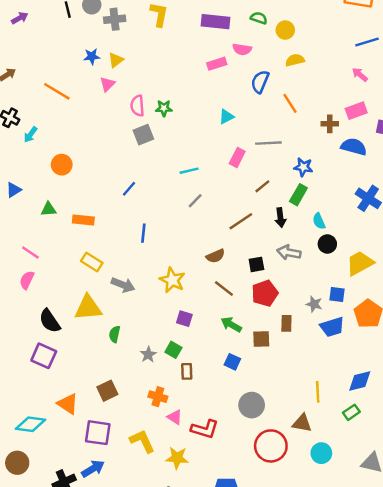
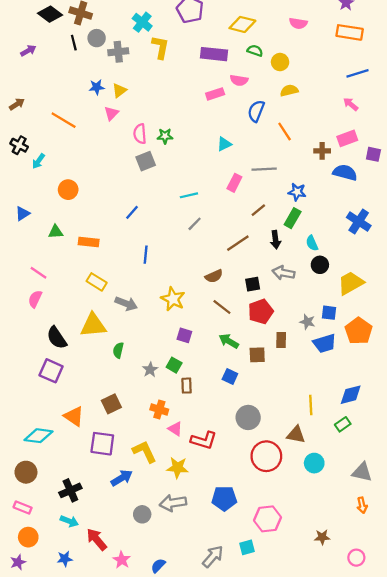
blue arrow: (93, 469) -> (122, 478), moved

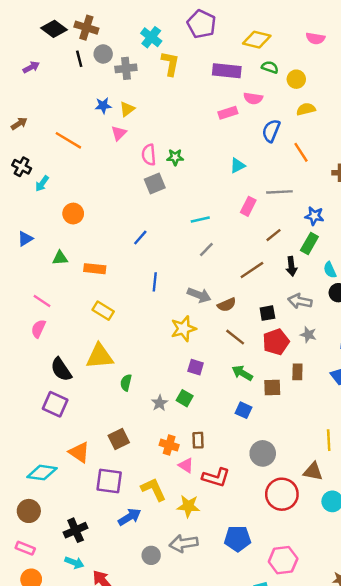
yellow star: (173, 299) -> (184, 329), turned 30
gray arrow: (126, 304) -> (199, 295), moved
gray star: (307, 322) -> (308, 335), moved
brown rectangle: (187, 386) -> (198, 440), moved

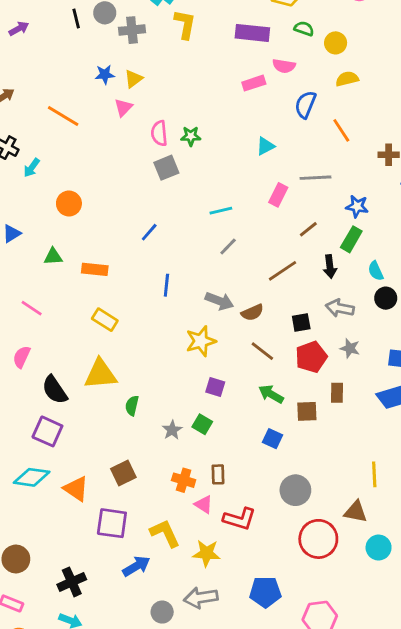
pink semicircle: (38, 329) -> (22, 357), moved
cyan diamond: (42, 473) -> (32, 477), moved

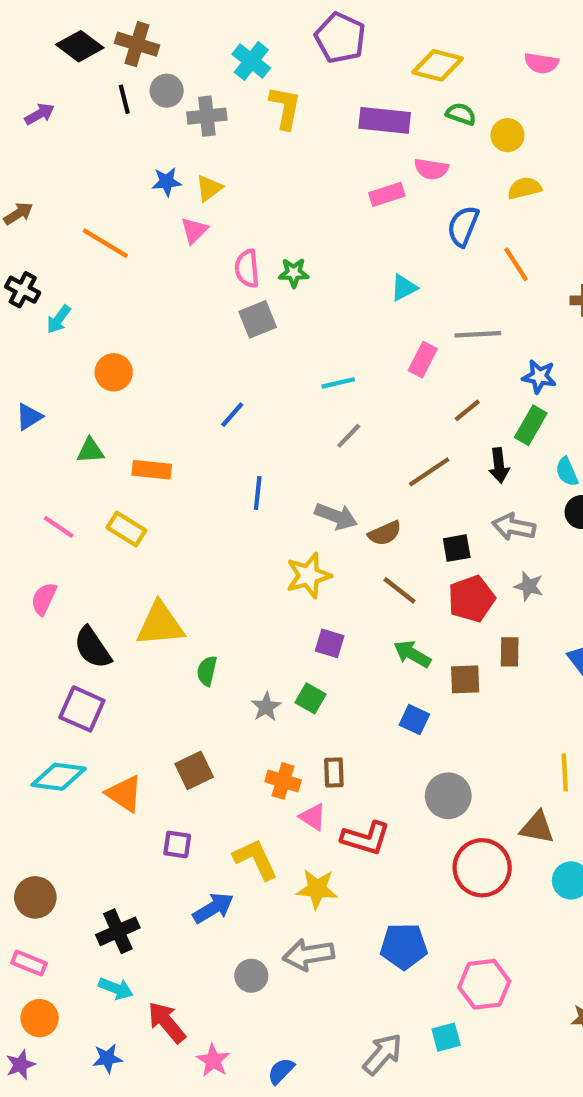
yellow rectangle: (105, 320) -> (126, 529), moved
purple square: (112, 523) -> (177, 844), size x0.6

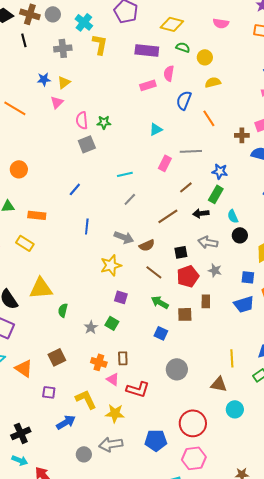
gray circle: (167, 91) -> (53, 14), moved
pink semicircle: (431, 169) -> (169, 73), turned 91
black arrow: (499, 465) -> (201, 213), turned 91
red circle: (482, 868) -> (193, 423), moved

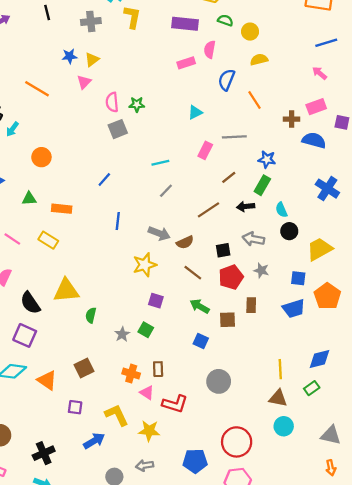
brown triangle: (219, 384) -> (278, 398), moved
gray arrow: (111, 444) -> (145, 465), size x0.7

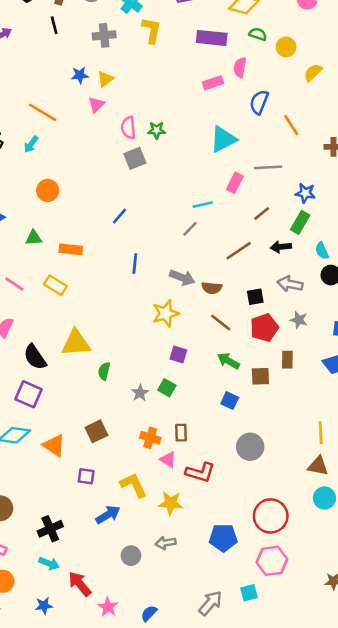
yellow semicircle: (259, 60) -> (313, 73), moved, turned -30
cyan triangle: (195, 112) -> (223, 139), size x1.6
cyan arrow: (12, 129) -> (31, 144), moved
cyan line: (160, 163) -> (203, 205), moved
brown semicircle: (185, 242) -> (212, 288), turned 30

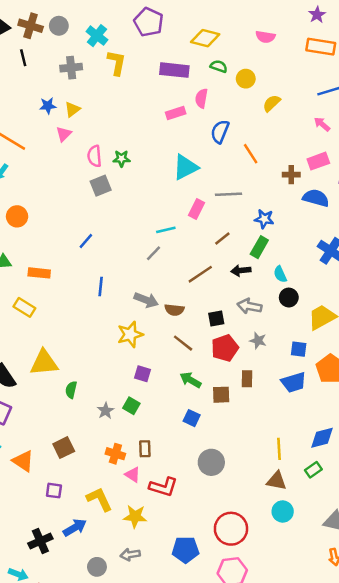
black cross: (50, 529) -> (40, 541), moved

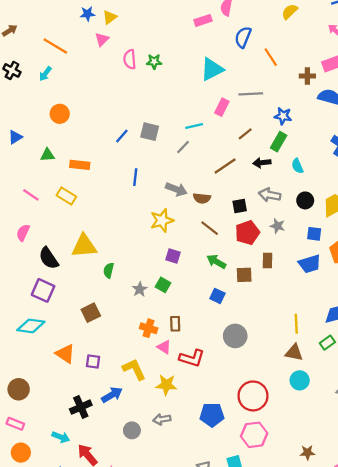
gray square: (101, 186) -> (150, 132), moved, turned 36
black circle: (289, 298) -> (305, 200), moved
brown square: (64, 448) -> (91, 313), moved
orange triangle: (23, 461) -> (65, 354), moved

